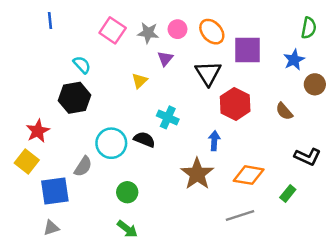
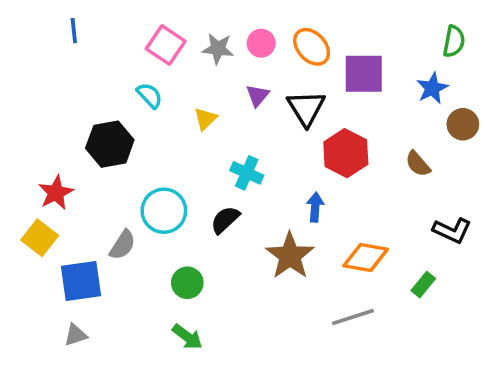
purple triangle: (165, 59) -> (258, 95), moved
cyan semicircle: (82, 65) -> (149, 95), moved
black semicircle: (144, 140) -> (225, 220), moved, turned -65

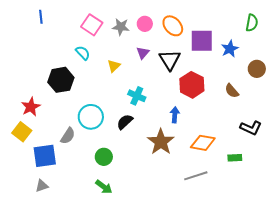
blue star: (432, 88) -> (230, 49), moved
green rectangle: (423, 285) -> (235, 158), turned 48

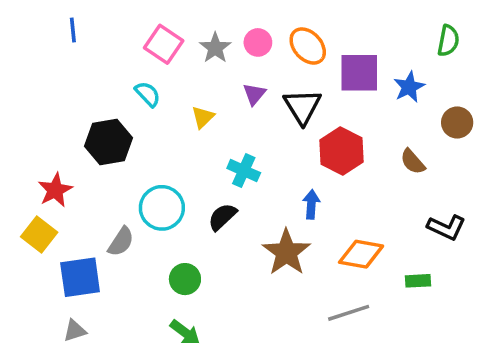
gray star: (121, 27) -> (215, 48), turned 30

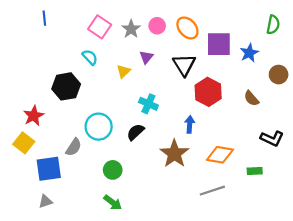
purple triangle: (254, 94) -> (146, 57), moved

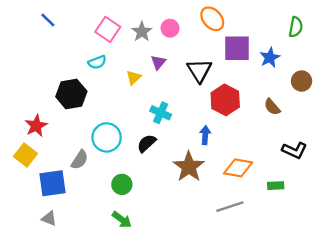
blue line: (44, 18) -> (48, 20), turned -40
orange ellipse: (187, 28) -> (212, 19), moved
cyan semicircle: (90, 57) -> (97, 62), turned 112
gray triangle: (45, 201) -> (49, 218), turned 40

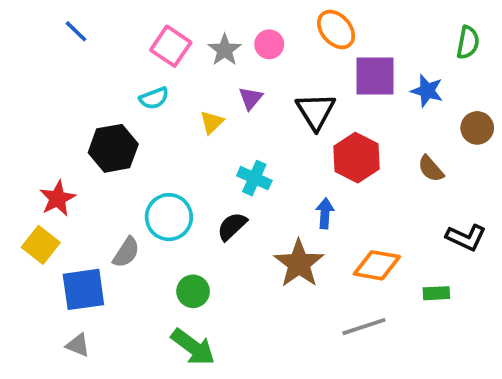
blue star: (270, 58) -> (427, 91), turned -30
green arrow: (122, 220) -> (193, 347), size x1.4

